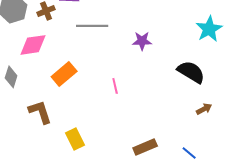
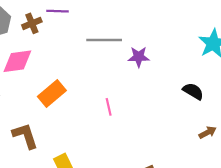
gray line: (92, 26) -> (104, 40), moved
black semicircle: (191, 72) -> (193, 91), size x0.7

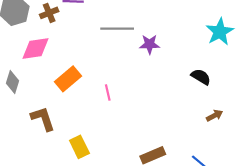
pink line: (109, 107) -> (108, 92), moved

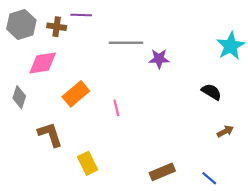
brown cross: (49, 13) -> (57, 27), turned 30

